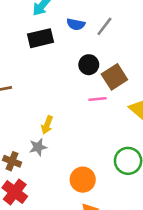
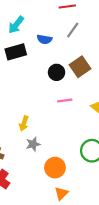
gray line: (104, 26) -> (73, 30), moved
brown square: (114, 77) -> (80, 67), moved
gray star: (38, 147) -> (33, 144), moved

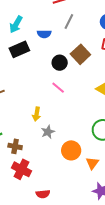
pink line: (65, 101) -> (58, 88), moved, turned 56
orange triangle: (61, 193) -> (92, 163), moved

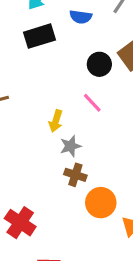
yellow arrow: (36, 114) -> (56, 121), moved
gray star: (48, 132) -> (70, 146), moved
brown cross: (15, 146) -> (75, 175), moved

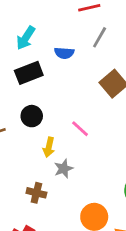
black circle: (99, 64) -> (32, 116), moved
brown cross: (75, 175) -> (36, 193), moved

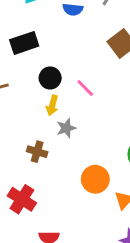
black rectangle: (29, 73) -> (24, 43), moved
black circle: (32, 116) -> (50, 78), moved

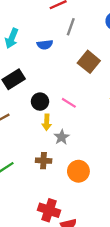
orange circle: (95, 179) -> (78, 171), moved
red cross: (22, 199) -> (49, 210), moved

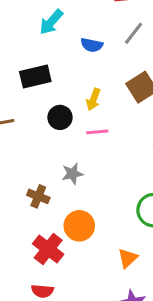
pink line: (69, 103) -> (97, 132), turned -56
yellow arrow: (47, 122) -> (93, 99), moved
red cross: (49, 210) -> (48, 249), moved

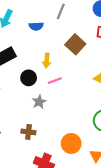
gray star: (72, 174) -> (39, 102), moved
orange circle: (79, 226) -> (71, 143), moved

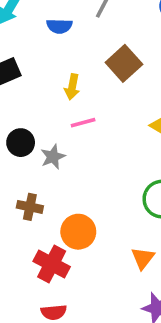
black circle: (29, 78) -> (21, 143), moved
orange circle: (71, 143) -> (78, 232), moved

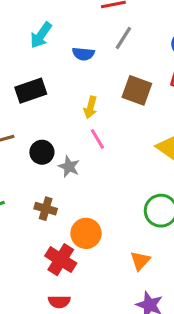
brown square: (124, 63) -> (137, 90), turned -32
pink line: (83, 123) -> (97, 139), turned 70
gray star: (53, 157) -> (69, 167), turned -30

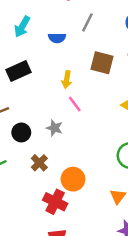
black circle: (42, 152) -> (21, 132), moved
brown cross: (46, 209) -> (39, 163), turned 35

